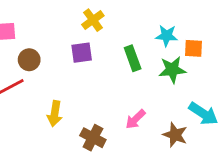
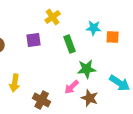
yellow cross: (93, 20) -> (53, 17), moved
green star: (172, 70) -> (87, 69), moved
brown star: (175, 135) -> (90, 98), moved

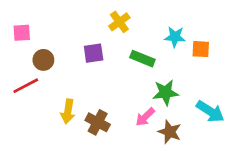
green rectangle: (70, 44) -> (142, 59), turned -48
brown cross: (42, 100) -> (98, 122), moved

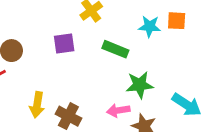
orange square: (201, 49) -> (177, 21), moved
pink arrow: (145, 117) -> (118, 110), turned 35

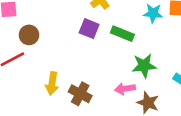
purple square: (64, 43) -> (89, 29), moved, turned 30

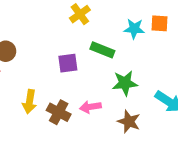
purple square: (89, 29) -> (68, 63), moved, turned -30
pink arrow: (125, 89) -> (90, 107), moved

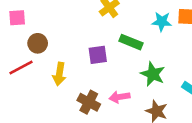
green star: (125, 83) -> (153, 74), turned 30
yellow arrow: (29, 102) -> (59, 74), moved

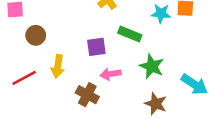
red line: (21, 68) -> (24, 78), moved
pink arrow: (119, 97) -> (111, 74), moved

